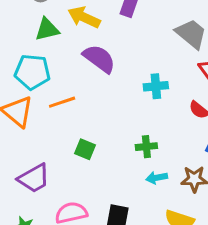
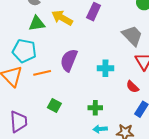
purple semicircle: (99, 59) -> (69, 60), moved, turned -110
purple trapezoid: (34, 178) -> (18, 122), turned -70

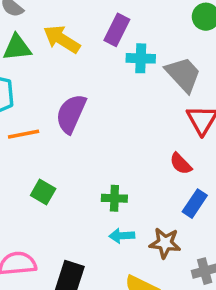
cyan cross: (105, 68) -> (141, 58), moved

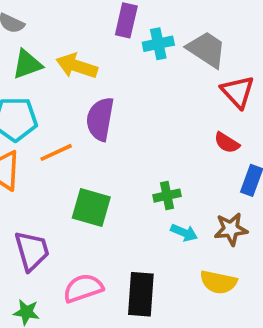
yellow arrow: (62, 39) -> (77, 66), moved
green square: (43, 192) -> (91, 207), size x1.5
cyan arrow: (122, 236) -> (184, 233), turned -140

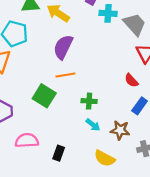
orange line: (56, 152) -> (65, 75), moved
black rectangle: (141, 294) -> (59, 153), size x0.6

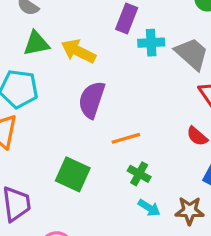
orange line: (65, 75) -> (126, 138), moved
green cross: (89, 101) -> (139, 174), turned 32

